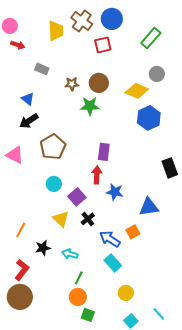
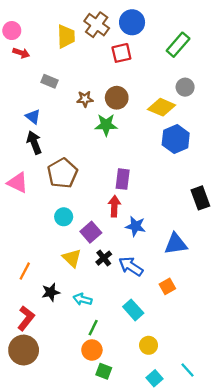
black arrow: (29, 121) -> (34, 143), turned 102
orange square: (133, 232) -> (167, 286), moved
blue arrow: (110, 239) -> (131, 266), moved

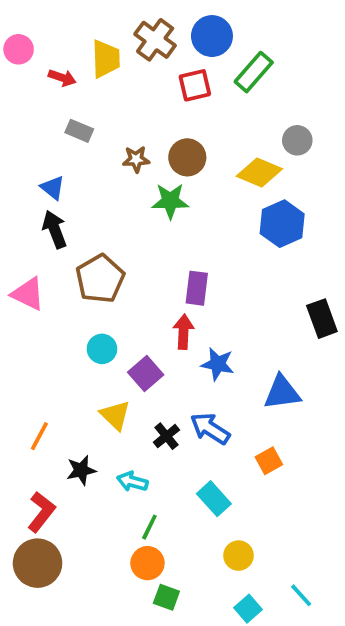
green rectangle: (178, 45) -> (254, 72), moved
red arrow: (21, 53) -> (62, 78), moved
black cross: (104, 258) -> (166, 436), moved

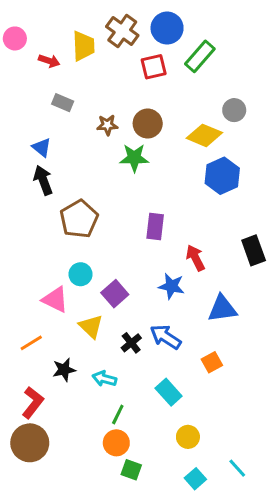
pink triangle: (28, 294) -> (55, 300), moved
red arrow: (184, 332) -> (195, 258), moved, turned -30
orange line: (39, 436) -> (31, 343), turned 30

